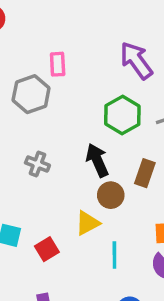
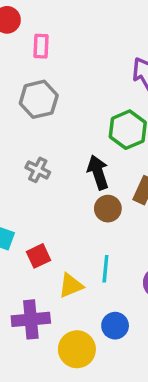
pink rectangle: (58, 64) -> (41, 46), moved
yellow triangle: (87, 223) -> (71, 286), moved

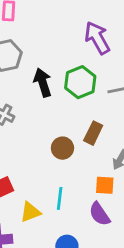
black arrow: (98, 172) -> (43, 83), moved

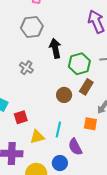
green hexagon: (80, 82) -> (79, 64), moved
purple semicircle: (100, 214) -> (75, 147), moved

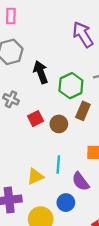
red square: (21, 117) -> (36, 119), moved

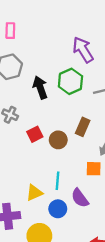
green hexagon: (71, 86) -> (70, 81), moved
blue circle: (66, 203) -> (58, 209), moved

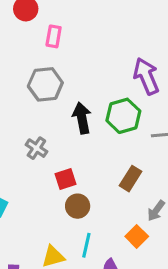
brown circle: (58, 140) -> (78, 206), moved
orange square: (94, 169) -> (137, 236), turned 35

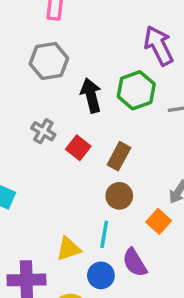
red square: (65, 179) -> (78, 148), moved, turned -30
brown rectangle: (130, 179) -> (119, 156), moved
brown circle: (78, 206) -> (119, 196), moved

